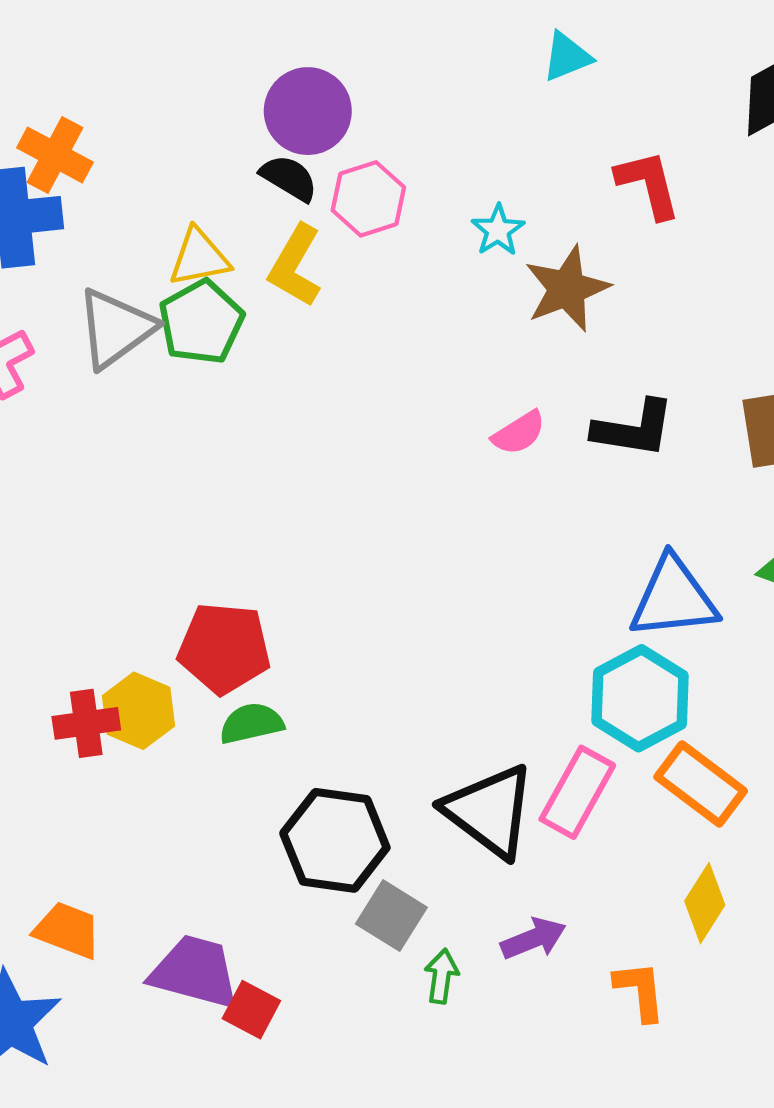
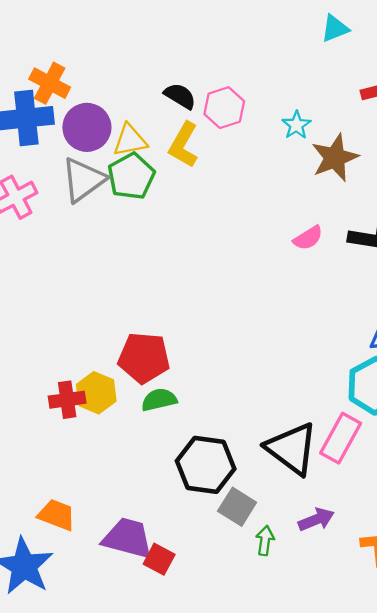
purple circle: (308, 111) -> (87, 127), moved

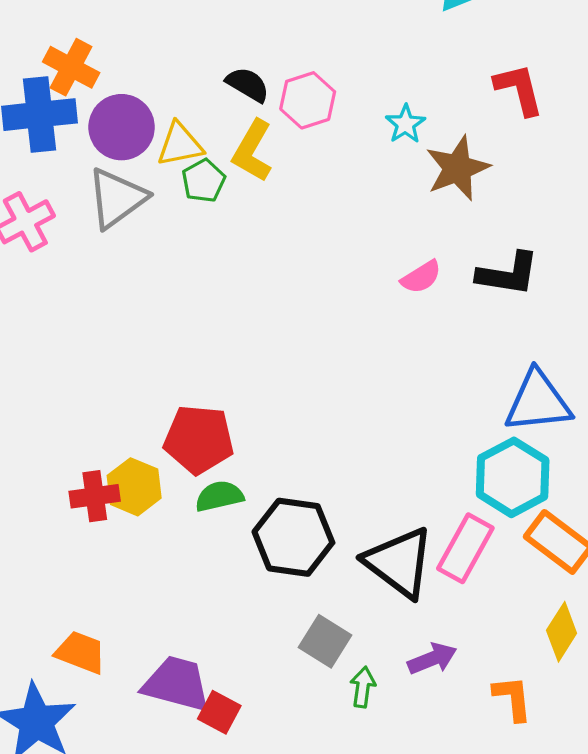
green pentagon: (131, 176) -> (204, 181), moved, size x0.7
black hexagon: (206, 465) -> (293, 537), moved

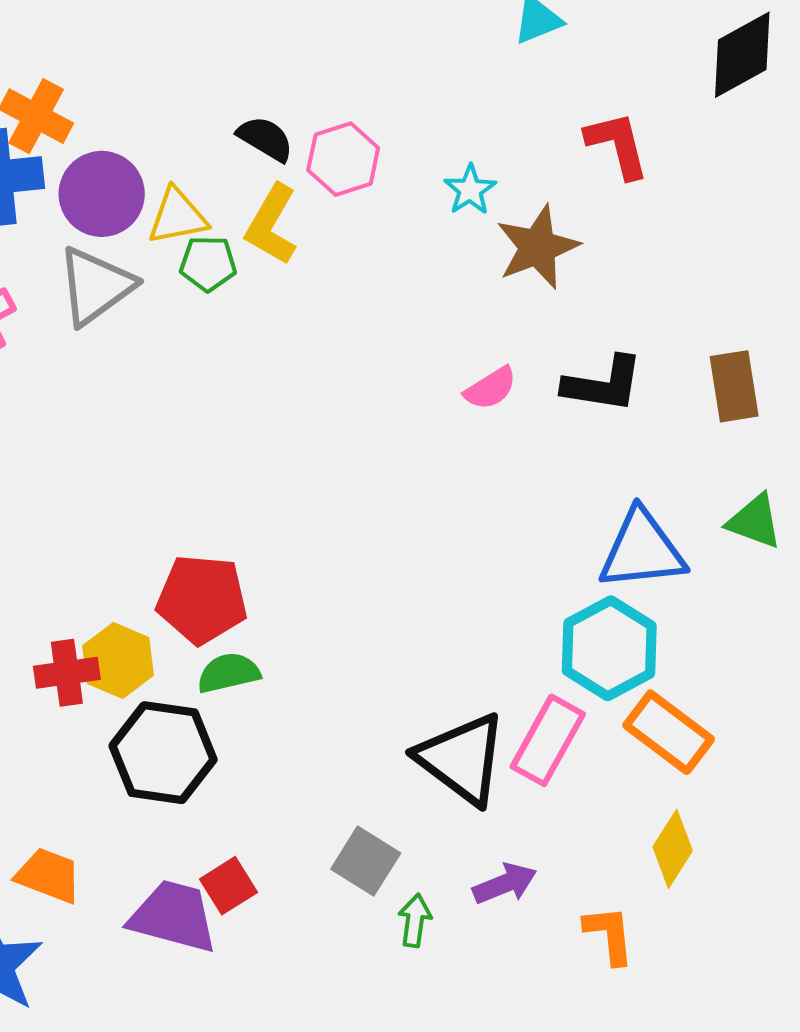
green pentagon: (204, 181) -> (208, 263), turned 30
black hexagon: (293, 537) -> (163, 753), moved
red square: (219, 712) -> (229, 886), moved, turned 30

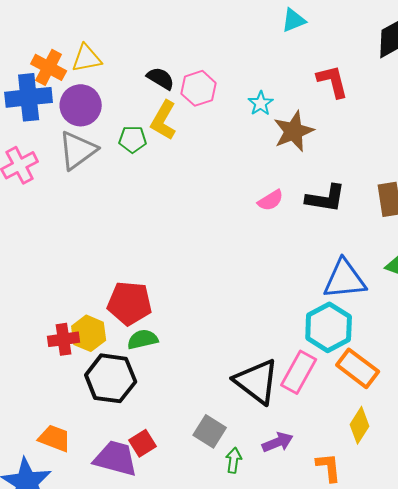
yellow triangle: (177, 216) -> (87, 58), moved

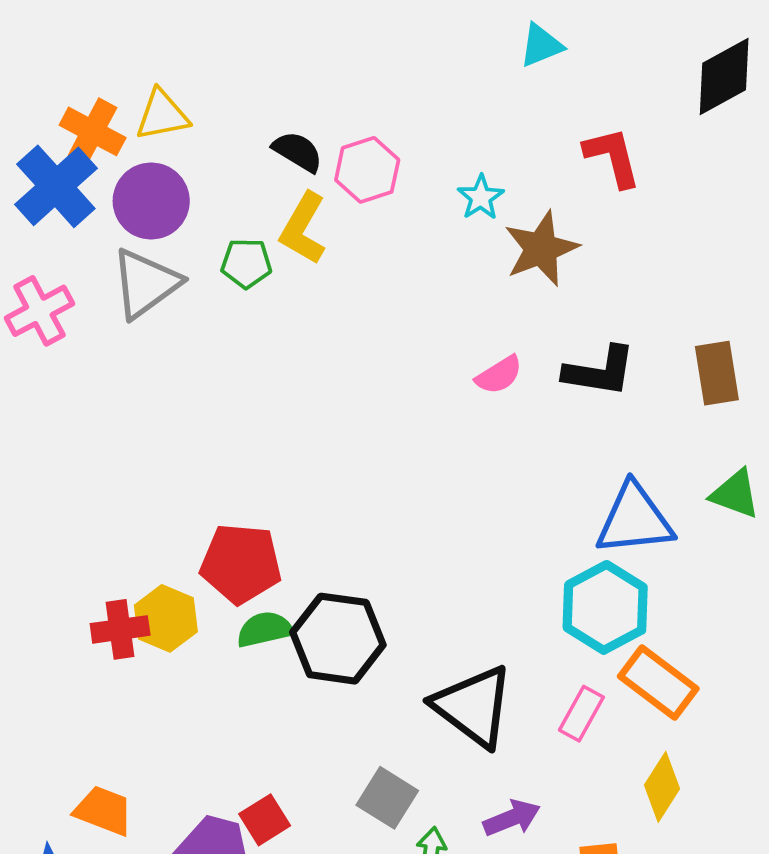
blue cross: (29, 97) -> (56, 186), turned -36
pink rectangle: (299, 372) -> (581, 714), moved, size x0.7
black hexagon: (111, 378) -> (338, 639), moved

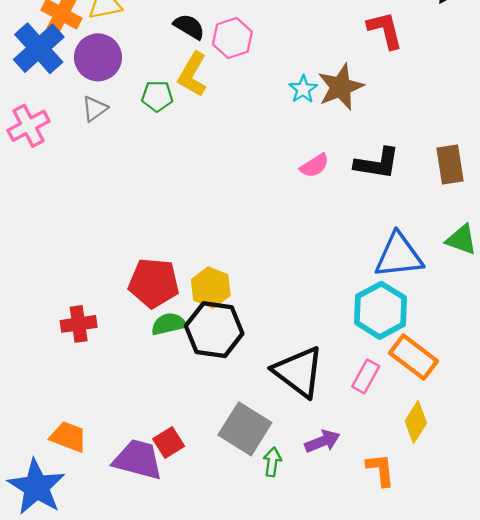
cyan star: (481, 197) -> (303, 89), moved
gray triangle: (146, 283) -> (95, 109), size x0.6
yellow hexagon: (166, 618) -> (211, 288), moved
gray square: (387, 798) -> (245, 429), size x1.4

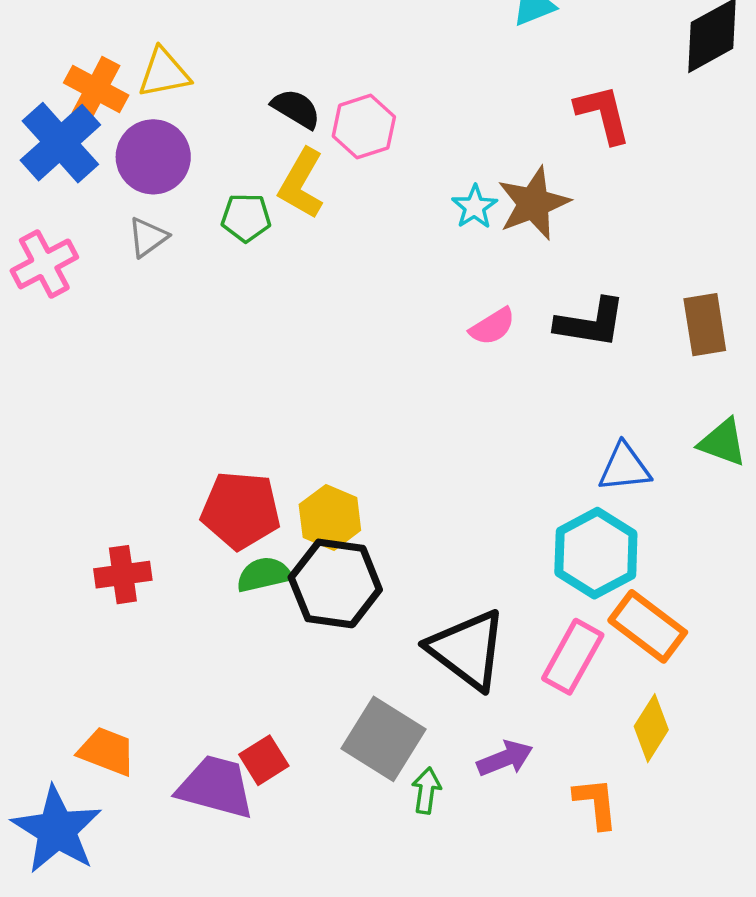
blue triangle: (399, 256) -> (624, 467), size x0.7
pink rectangle: (366, 376) -> (573, 657), size x1.4

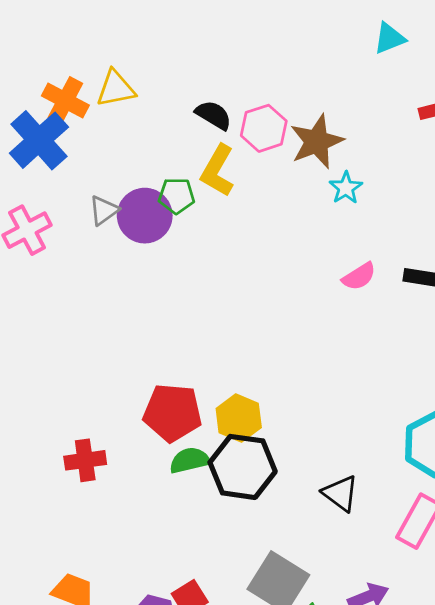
purple circle: (153, 157) -> (145, 216), moved
brown star: (533, 203) -> (317, 142), moved
black triangle: (467, 650) -> (340, 493), moved, size x0.6

